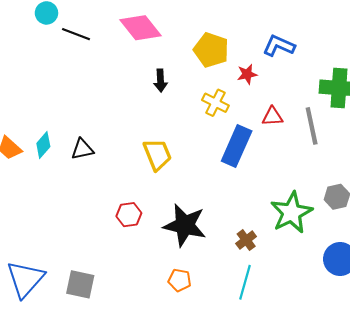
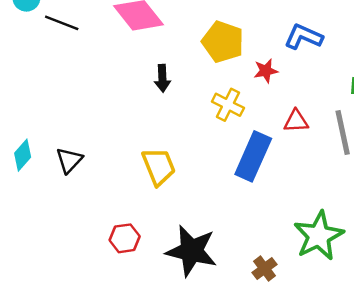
black triangle: (82, 149) -> (69, 160), turned -35

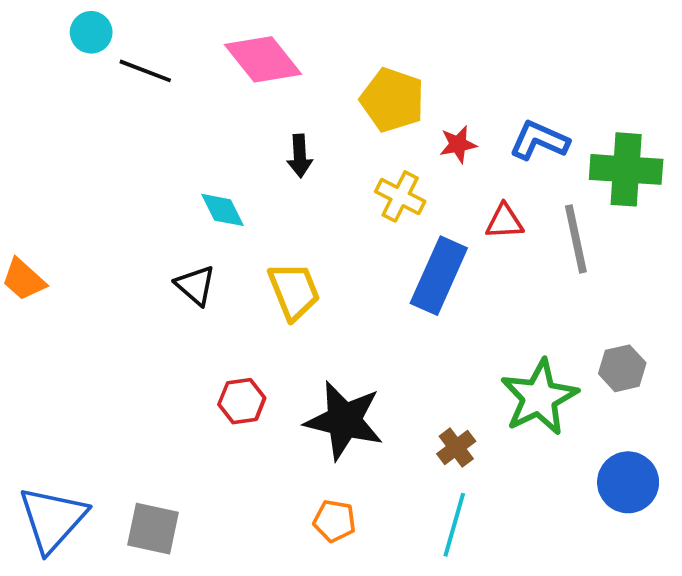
blue L-shape: (304, 37) -> (539, 140), moved
cyan diamond: (23, 155) -> (222, 210), moved, turned -68
black triangle: (69, 160) -> (195, 285), moved, turned -32

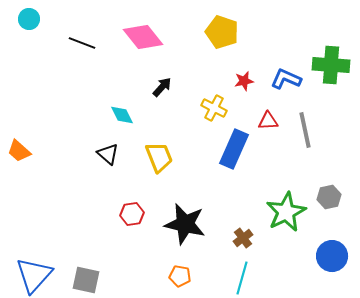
cyan circle: (91, 32) -> (29, 19), moved
yellow pentagon: (392, 100) -> (222, 32), moved
black arrow: (300, 156) -> (162, 87), turned -135
green cross: (626, 169) -> (331, 65), moved

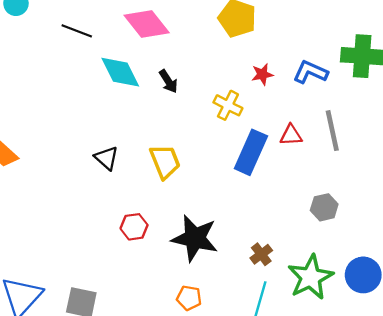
black arrow: (162, 87) -> (168, 81), turned 105
cyan diamond: (122, 115) -> (120, 72), moved, size x1.5
red triangle: (268, 121) -> (291, 135), moved
gray hexagon: (329, 197) -> (324, 207), moved
green star: (286, 212) -> (310, 277), moved

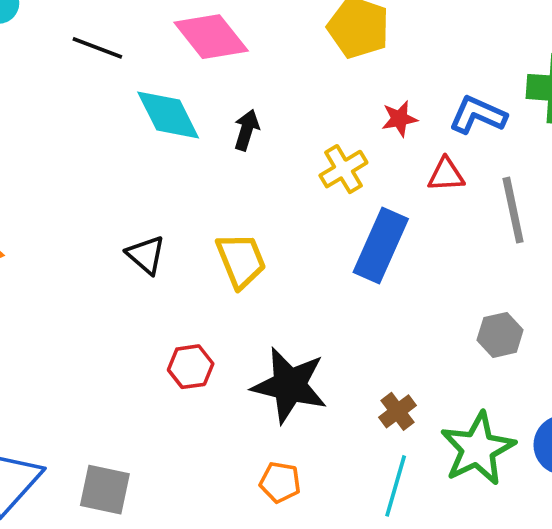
black arrow: (168, 81) -> (247, 130), turned -130
yellow cross: (228, 105) -> (343, 169), turned 32
red triangle: (291, 135) -> (446, 175), moved

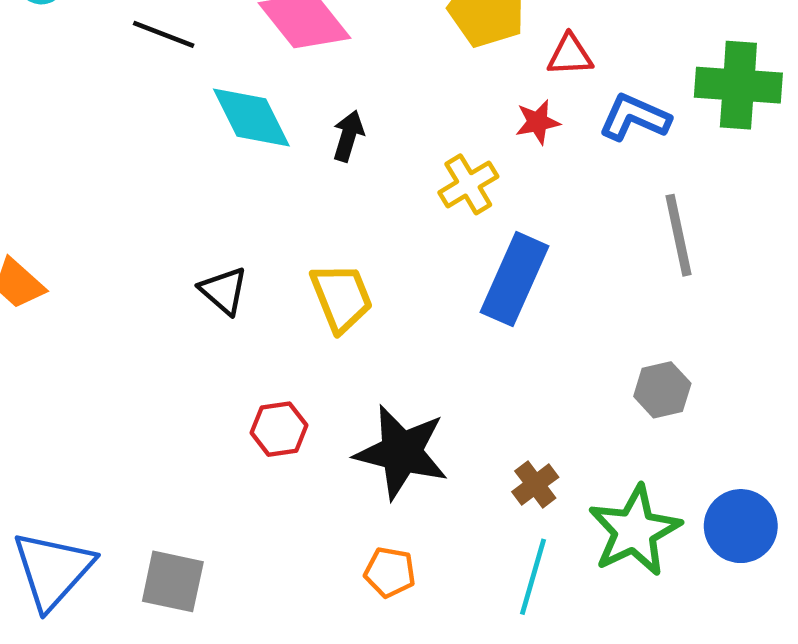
red triangle: (446, 175) -> (570, 55), moved

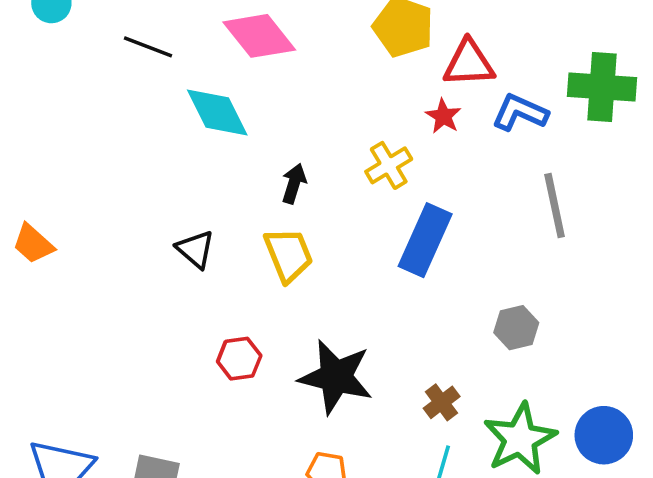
red triangle: (570, 55) -> (469, 63), size x1.4
red star: (538, 122) -> (443, 116), turned -30
black arrow: (348, 136) -> (294, 184), moved
gray hexagon: (662, 390) -> (516, 328), moved

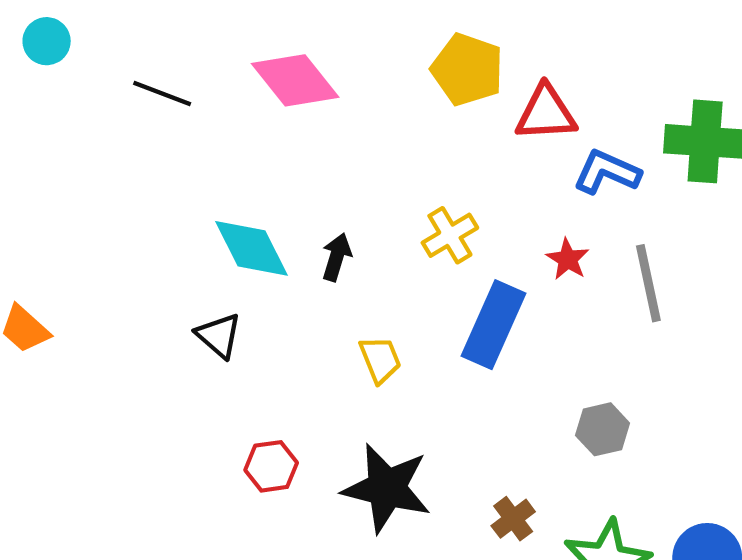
cyan diamond: (217, 113) -> (252, 248), moved
red star: (443, 116) -> (568, 259), moved
yellow trapezoid: (288, 255) -> (380, 360), moved, size x0.7

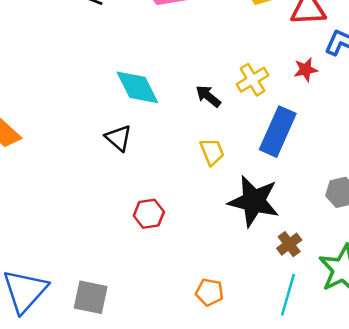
black arrow: (337, 257) -> (208, 96), moved, turned -68
red star: (568, 259) -> (306, 70), moved, turned 30
black star: (387, 488) -> (254, 201), moved

